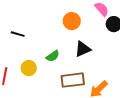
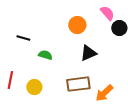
green semicircle: (53, 56) -> (45, 55), moved, turned -128
yellow circle: (29, 68) -> (34, 87), moved

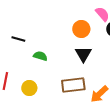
orange circle: (77, 25) -> (81, 29), moved
black triangle: (88, 53) -> (83, 54), turned -36

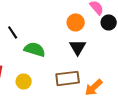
black line: (18, 39) -> (13, 32), turned 40
green semicircle: (40, 56) -> (35, 49), size x1.5

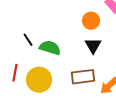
black line: (13, 32) -> (28, 40), moved
yellow circle: (24, 81) -> (39, 80), size x1.6

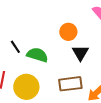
orange circle: (91, 21) -> (68, 32), moved

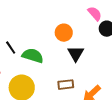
brown rectangle: (70, 84) -> (66, 85), size x0.7

